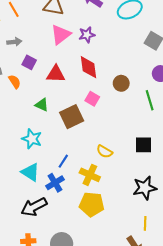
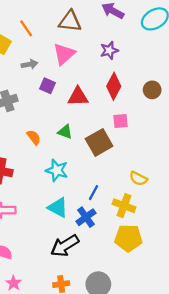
pink triangle: (61, 35) -> (64, 54), moved
red diamond: (88, 67) -> (114, 86), turned 40
orange semicircle: (15, 82) -> (34, 137), moved
brown circle: (121, 83) -> (152, 90), moved
pink square: (92, 99) -> (120, 121), turned -32

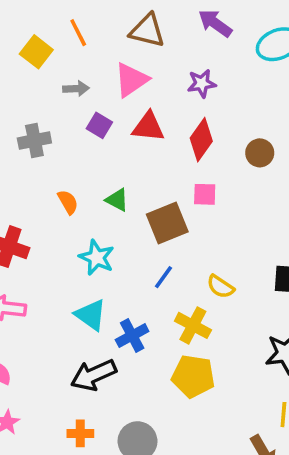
red triangle: (78, 97) -> (148, 127), moved
blue line: (93, 193) -> (164, 277), moved

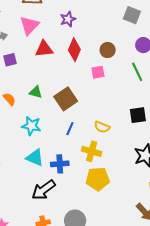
purple square: (99, 125) -> (10, 60), moved, turned -32
pink square: (205, 194) -> (98, 72), moved
blue cross: (132, 335) -> (60, 164), turned 36

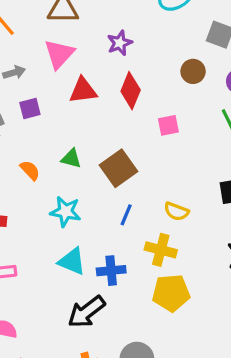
brown circle: (108, 50) -> (193, 71), moved

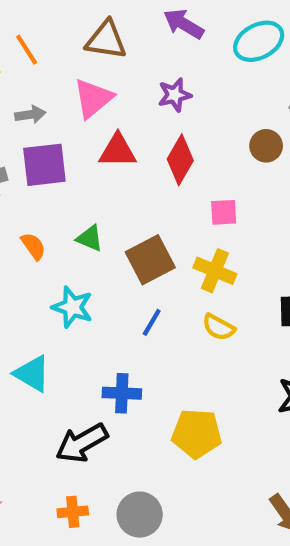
purple square: (30, 108) -> (44, 165), size x1.6
yellow cross: (161, 250) -> (215, 271), moved
cyan triangle: (72, 261) -> (32, 374), moved

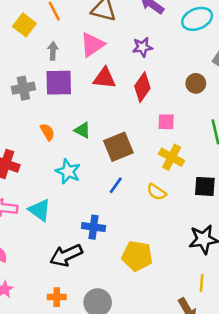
gray arrow: (30, 115) -> (53, 51), turned -84
yellow cross: (215, 271) -> (172, 157), moved

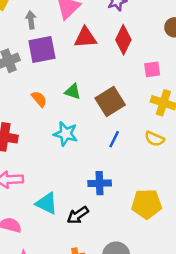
cyan triangle: (40, 210) -> (47, 203), moved
black arrow: (66, 255) -> (78, 215), size x0.7

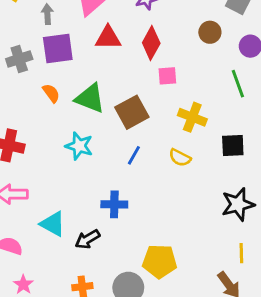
pink square: (152, 69) -> (167, 76), moved
green triangle: (73, 92) -> (90, 98), size x1.6
orange semicircle: (39, 99) -> (51, 93), moved
yellow pentagon: (147, 204) -> (160, 261), moved

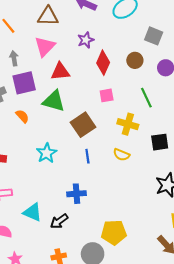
red diamond: (151, 43) -> (103, 63), moved
green line: (238, 84) -> (146, 98), moved
green triangle: (90, 98) -> (54, 101), moved
cyan star: (79, 146) -> (47, 153), turned 30
blue line: (134, 155) -> (87, 156), turned -32

